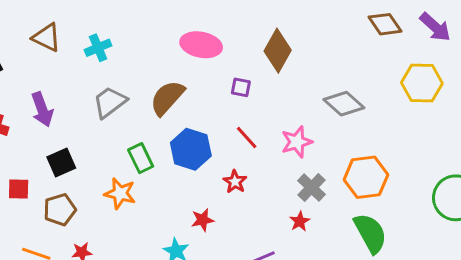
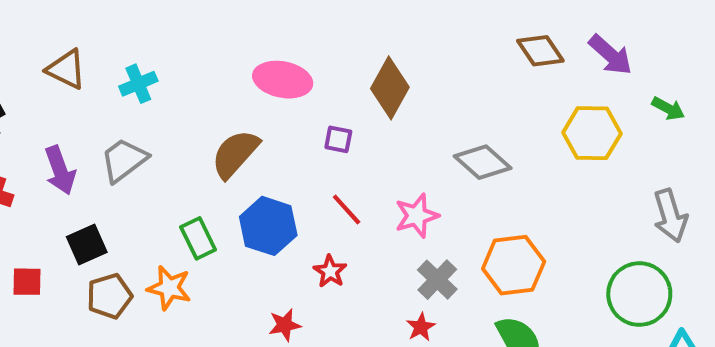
gray trapezoid: (110, 102) -> (124, 160), moved
brown pentagon: (60, 210) -> (109, 296), moved

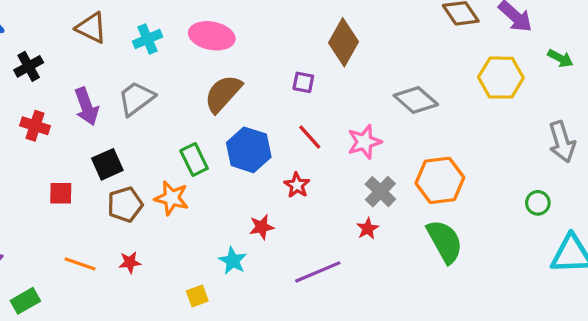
pink ellipse: (283, 80) -> (212, 36), moved
green circle: (639, 294) -> (538, 203), size x0.5

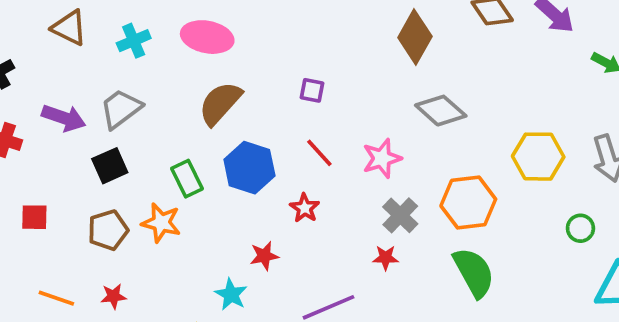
brown diamond: (343, 42) -> (415, 37), moved
yellow hexagon: (501, 78) -> (538, 157), moved
purple arrow: (86, 106) -> (64, 118), turned -51
black square: (107, 164) -> (110, 166), moved
red star: (368, 229) -> (386, 258), turned 30

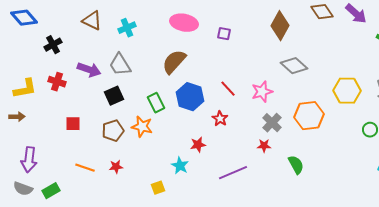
pink ellipse: (207, 37) -> (184, 23), moved
purple square: (312, 90) -> (224, 34), moved
gray trapezoid: (121, 109) -> (120, 65), turned -85
green semicircle: (474, 272) -> (296, 165), moved, size x0.7

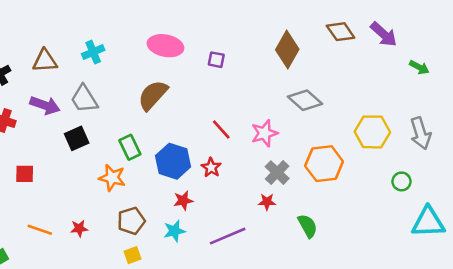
brown triangle: (92, 21) -> (45, 61), moved, turned -30
blue hexagon: (190, 97) -> (173, 161), moved
brown pentagon: (113, 131) -> (131, 221), moved
cyan star: (180, 166) -> (174, 231), moved, turned 30

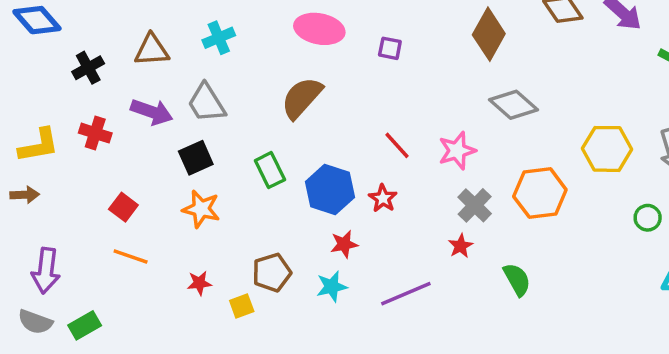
red square: (25, 174) -> (123, 207), turned 36
orange star: (112, 178) -> (201, 209), moved
red star: (267, 202) -> (461, 246), turned -30
orange line: (40, 230) -> (131, 257), moved
yellow square: (132, 255) -> (242, 306), moved

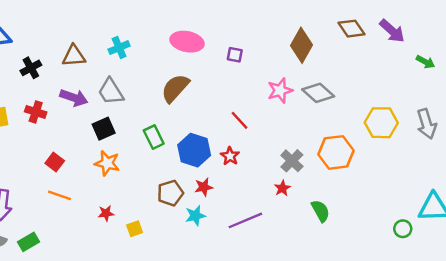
pink star: (457, 151) -> (280, 90), moved
green circle: (648, 218) -> (403, 229), moved
brown pentagon: (272, 272) -> (170, 193), moved

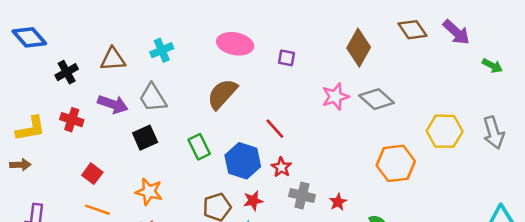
red line: (239, 120) -> (275, 129), moved
gray cross: (292, 161) -> (302, 196), moved, turned -30
orange star: (107, 163) -> (149, 192), moved

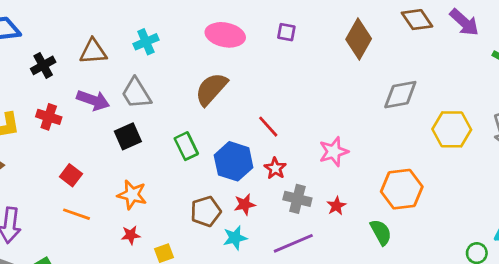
purple square: (287, 58) -> (286, 32), moved
pink star: (335, 97) -> (334, 152), moved
gray diamond: (377, 99) -> (400, 95), moved, turned -52
orange hexagon: (396, 163) -> (402, 189), moved

